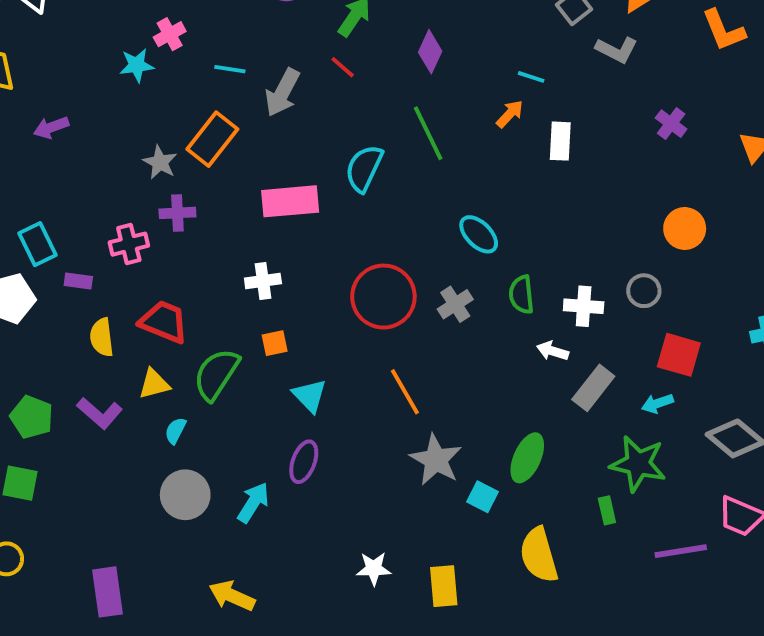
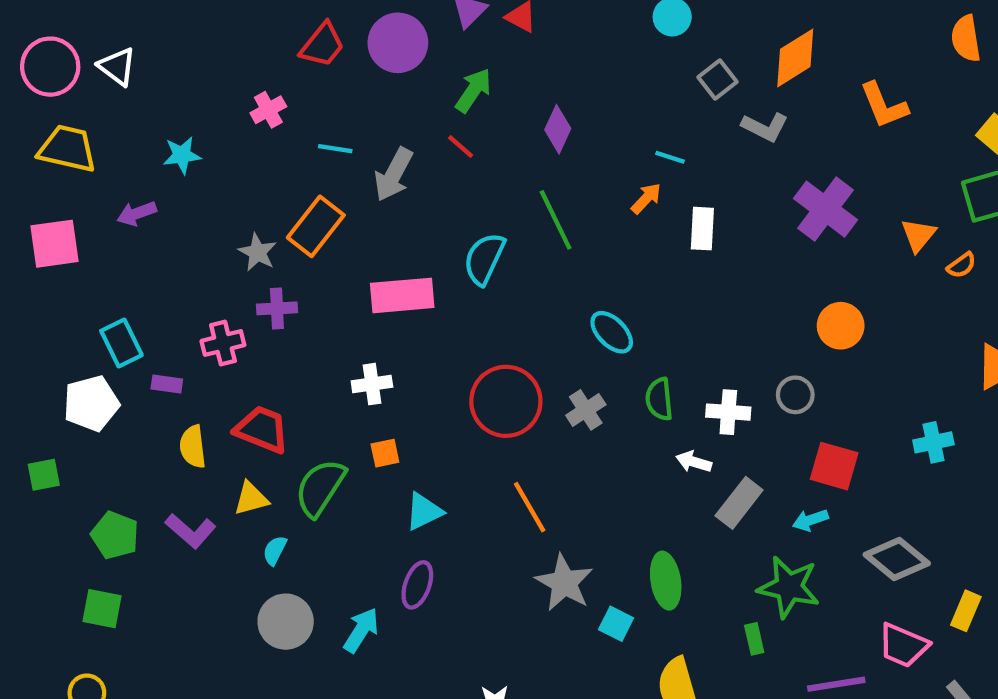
cyan star: (137, 65) -> (182, 155), moved
purple cross: (671, 124) -> (825, 209), size x1.8
cyan triangle: (310, 396) -> (424, 511), turned 48
green ellipse: (527, 458) -> (666, 581), turned -33

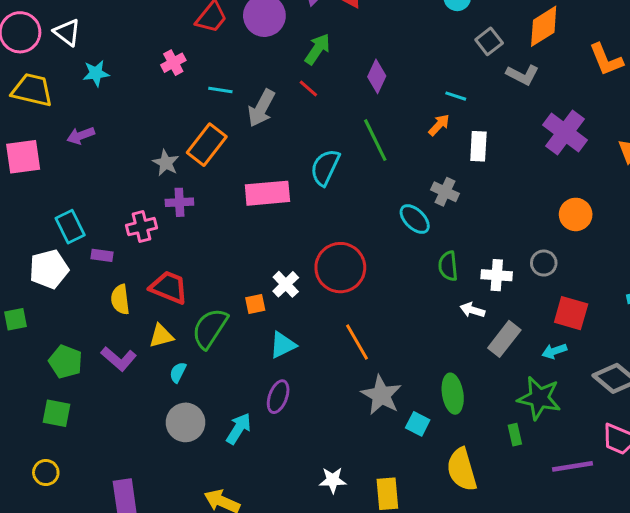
cyan star: (182, 155) -> (96, 73), moved
white cross: (372, 384) -> (286, 284), moved, turned -36
gray cross: (586, 410) -> (445, 192), moved, turned -32

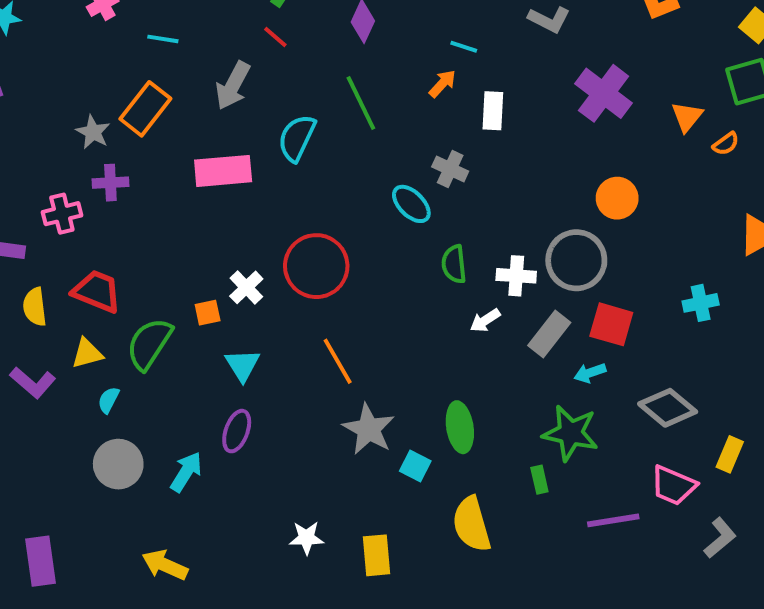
gray arrow: (261, 108) -> (233, 86), moved
gray circle: (544, 263) -> (576, 260), size x1.8
white arrow: (472, 310) -> (485, 320), turned -50
gray rectangle: (504, 339) -> (549, 334), moved
cyan triangle: (283, 345) -> (242, 365), turned -36

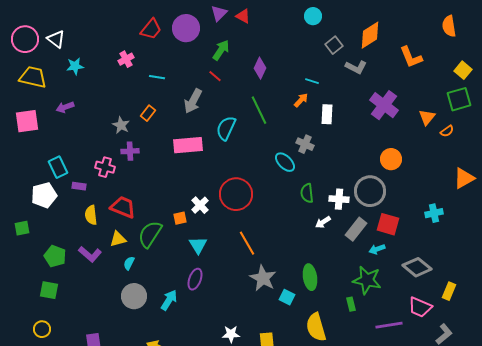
orange rectangle: (145, 109) -> (148, 113), size x0.6
pink cross: (62, 214) -> (105, 167), turned 30

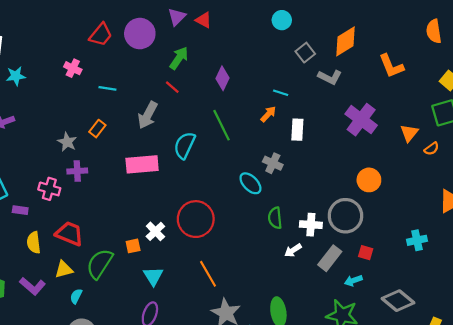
pink cross: (126, 59) -> (73, 68), turned -35
red square: (388, 224) -> (366, 253), size x0.6

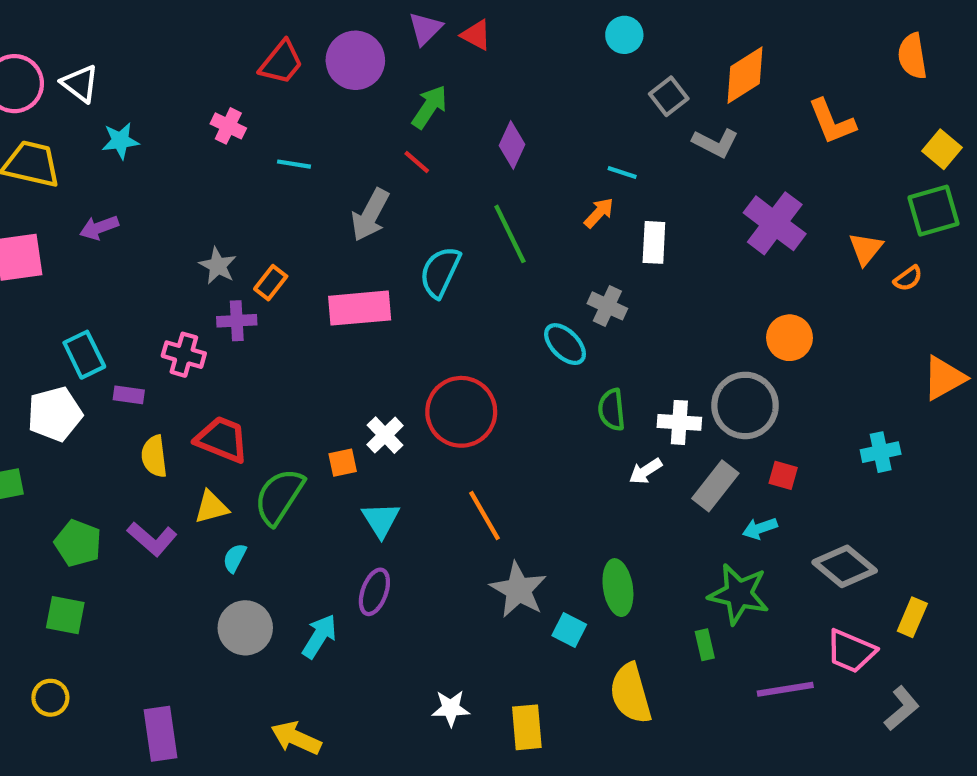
orange rectangle: (97, 129) -> (271, 283), moved

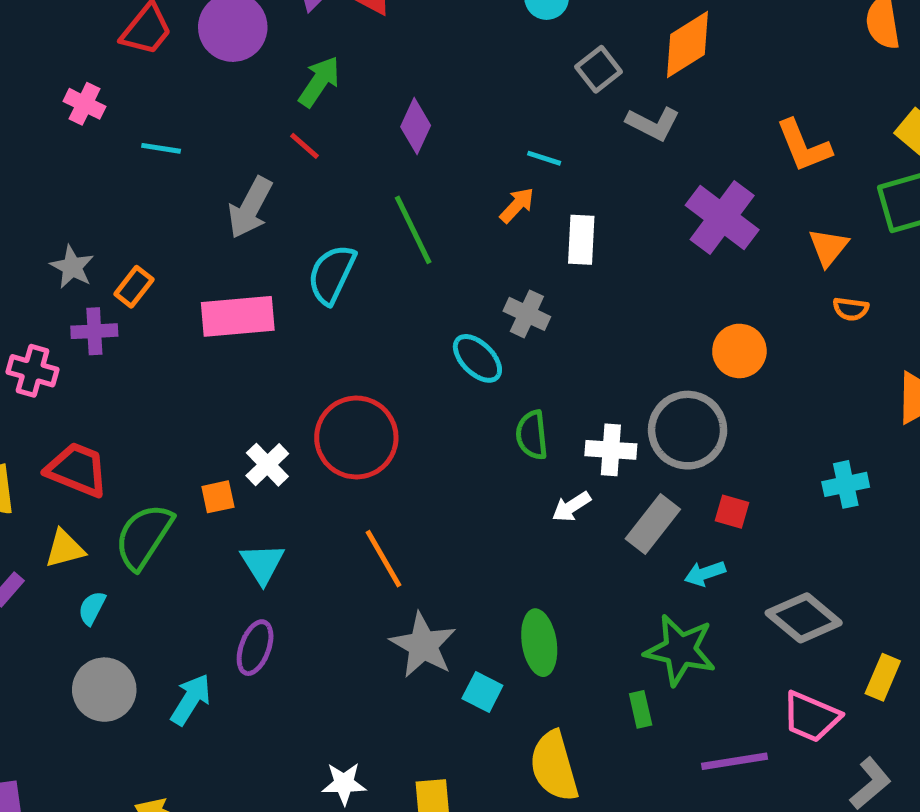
orange L-shape: (832, 122) -> (804, 146), moved
orange semicircle: (908, 278) -> (851, 309), moved, turned 44

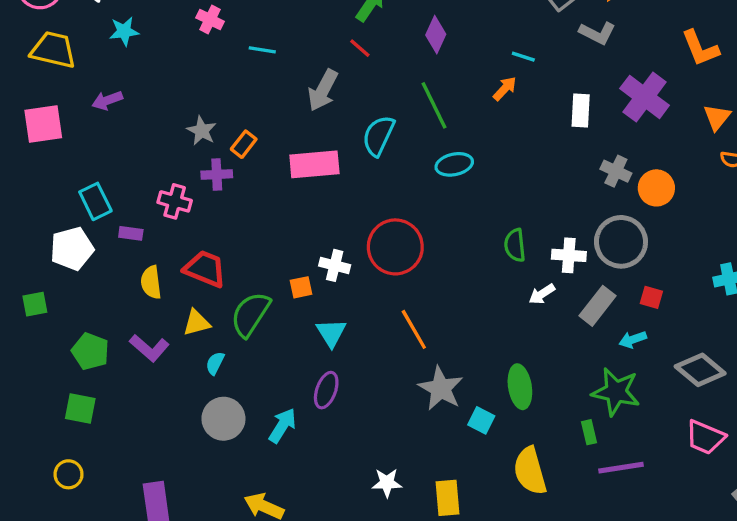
white rectangle: (581, 240) -> (581, 110), moved
gray cross: (527, 314) -> (616, 171), moved
cyan ellipse: (477, 358) -> (454, 164), moved, turned -57
white cross: (267, 465) -> (335, 265), turned -32
purple line: (734, 761) -> (621, 468), moved

